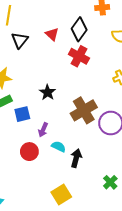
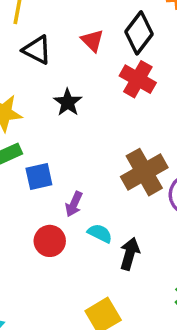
black triangle: (20, 40) -> (37, 50), turned -42
black star: (47, 92) -> (68, 102), moved

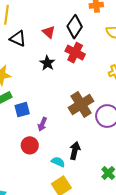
black star: (68, 102) -> (47, 63), moved
cyan semicircle: (100, 233) -> (58, 162), moved

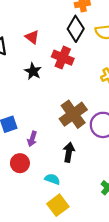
black diamond: (75, 27) -> (76, 29), moved
black arrow: (75, 151) -> (69, 152), moved

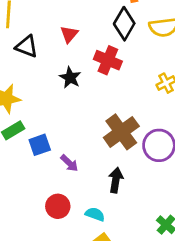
red triangle: (32, 37) -> (69, 34), turned 32
purple arrow: (32, 139) -> (69, 163), turned -64
red circle: (20, 163) -> (58, 206), moved

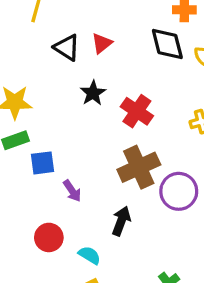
black diamond: (124, 24) -> (167, 44), turned -56
black triangle: (27, 46) -> (67, 48), moved
red cross: (108, 60) -> (137, 111), moved

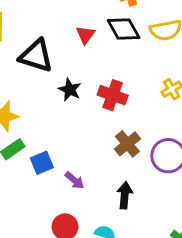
red triangle: (102, 43) -> (85, 35), moved
black triangle: (67, 48) -> (36, 56), size x1.4
brown cross: (139, 167) -> (127, 144), size x0.7

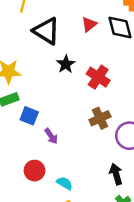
blue square: (42, 163) -> (29, 116), turned 30
black arrow: (125, 195) -> (116, 174), moved, turned -36

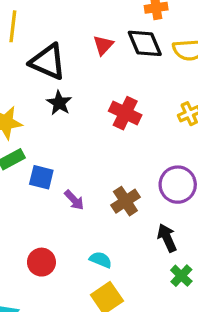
black star: (66, 64) -> (59, 103), moved
brown cross: (100, 118) -> (125, 201), moved
red circle: (34, 171) -> (41, 262), moved

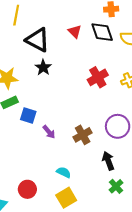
red triangle: (103, 45) -> (75, 31), turned -32
red cross: (125, 113) -> (98, 77), moved, turned 30
red circle: (41, 262) -> (27, 189), moved

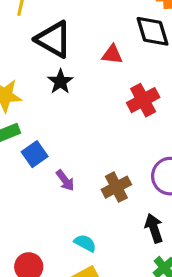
red triangle: (75, 31) -> (112, 54), moved, turned -40
blue square: (28, 116) -> (35, 154), turned 35

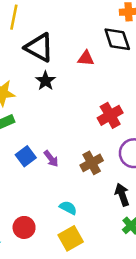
red cross: (143, 100) -> (110, 115), moved
blue square: (35, 154) -> (26, 156), moved

